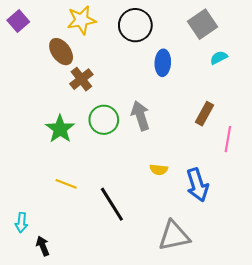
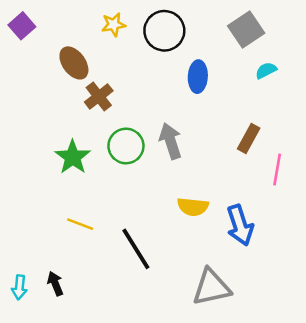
yellow star: (81, 20) -> (114, 25), moved, size x0.7
yellow semicircle: (159, 170) -> (193, 207), size x1.4
cyan arrow: (21, 223) -> (19, 287), moved
black arrow: (43, 246) -> (55, 284), moved

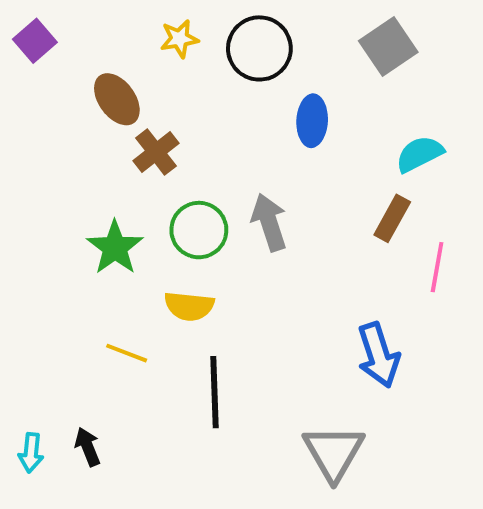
cyan semicircle: (266, 70) -> (420, 154), moved, size x1.4
yellow semicircle: (193, 207) -> (189, 306), moved
black line: (136, 249) -> (214, 392), turned 30
gray triangle: (211, 287) -> (334, 453), turned -48

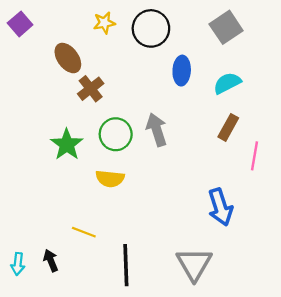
cyan semicircle: (420, 154) -> (227, 83), moved
yellow line: (127, 353) -> (84, 232), moved
black line: (214, 392) -> (126, 265), moved

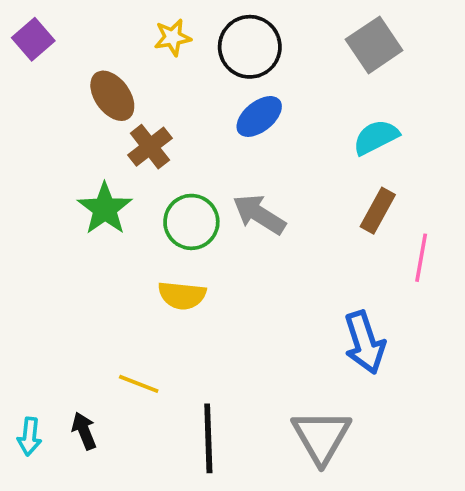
blue ellipse: (182, 71) -> (259, 116), moved, turned 48
gray arrow: (157, 130) -> (259, 214), turned -40
green star: (67, 144) -> (105, 209), moved

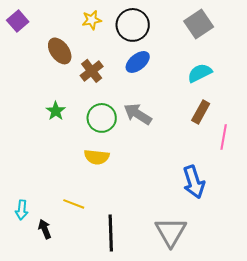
brown cross: (150, 147) -> (92, 71), moved
green star: (105, 209) -> (56, 111), size x0.7
cyan arrow: (29, 437) -> (22, 210), moved

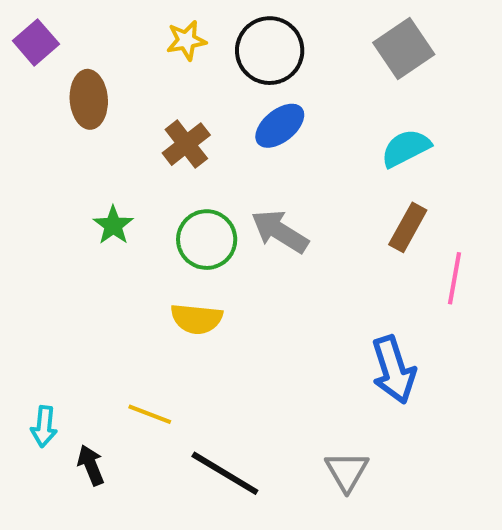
brown ellipse: (60, 51) -> (89, 99), moved, turned 32
gray triangle: (171, 232) -> (347, 471), size x0.7
black line: (111, 233) -> (225, 473), turned -57

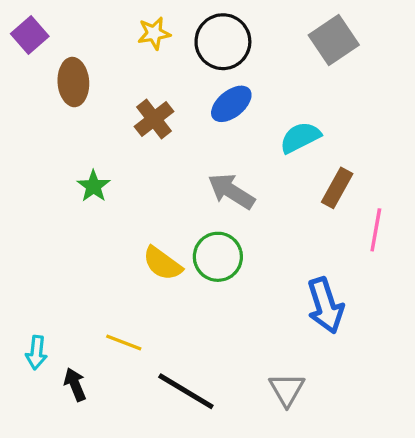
cyan semicircle: (406, 148) -> (300, 137), moved
green circle: (207, 240) -> (218, 257), moved
yellow semicircle: (196, 319) -> (162, 263), turned 30

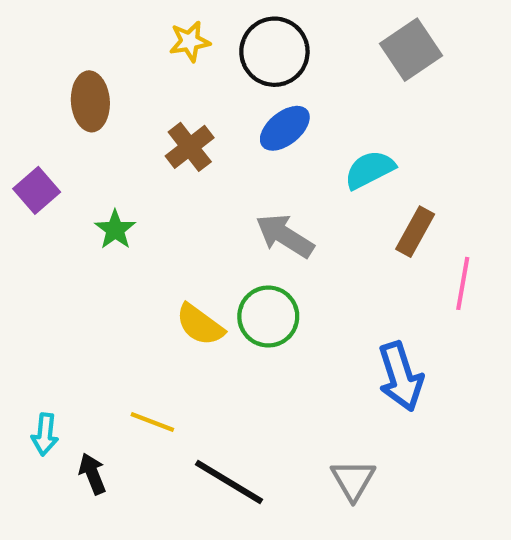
purple square: (30, 35) -> (37, 190), moved

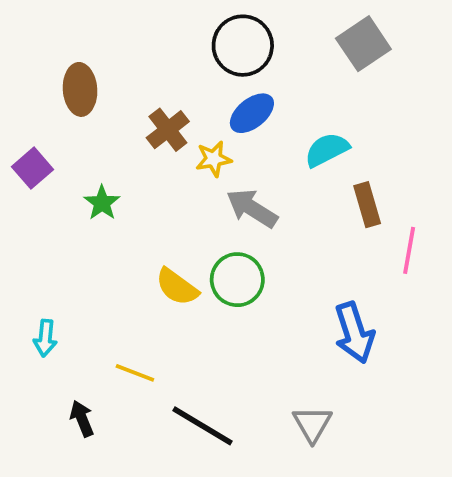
yellow star: (190, 41) -> (214, 159), moved
brown rectangle: (415, 232) -> (367, 205), turned -45
cyan arrow: (45, 434) -> (45, 338), moved

